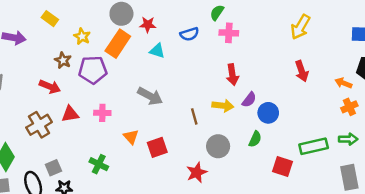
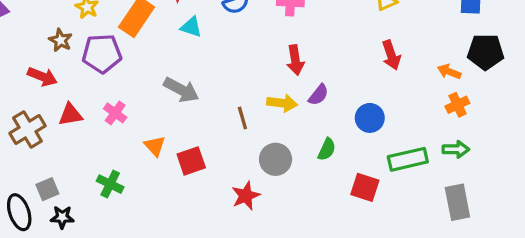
pink cross: (102, 113) -> (115, 113), turned 35
blue circle: (268, 113) -> (370, 118), moved

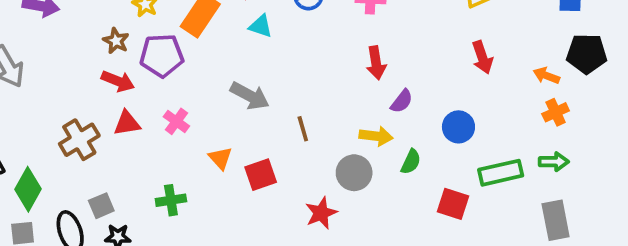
red arrow: (42, 77) -> (118, 81), moved
yellow arrow: (282, 103) -> (376, 136), moved
brown line: (242, 118) -> (303, 129), moved
green cross: (110, 184) -> (171, 200), turned -35

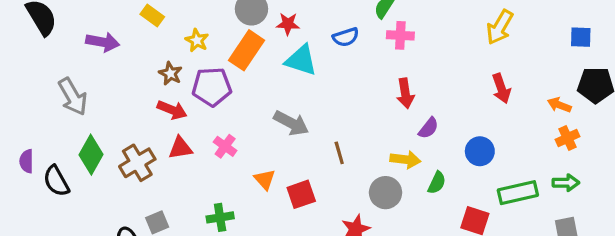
cyan triangle: (261, 26) -> (301, 60), size x1.5
green diamond: (28, 189) -> (91, 155), moved

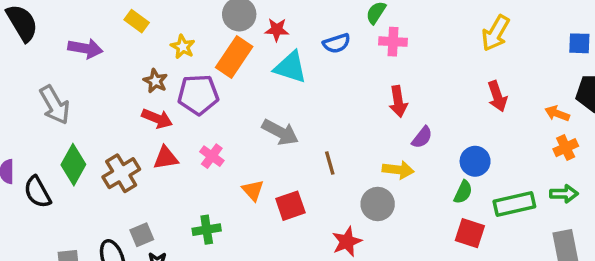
green semicircle: (437, 183) -> (463, 192), moved

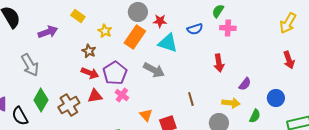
purple arrow: (85, 48) -> (48, 32), turned -30
purple pentagon: (198, 95) -> (115, 73), moved, turned -30
red arrow: (398, 101) -> (219, 63), moved
gray arrow: (280, 132) -> (154, 70), moved
green semicircle: (463, 192) -> (255, 116), moved

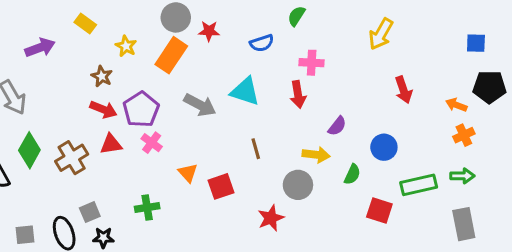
yellow arrow: (288, 23) -> (381, 34), moved
pink cross: (228, 28) -> (312, 63), moved
cyan triangle: (168, 43) -> (245, 91), moved

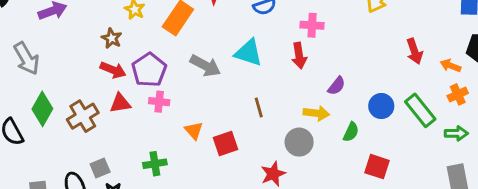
red arrow: (404, 90) -> (414, 51), moved
pink cross: (152, 143) -> (159, 102), turned -30
green rectangle: (419, 185) -> (420, 110), moved, turned 64

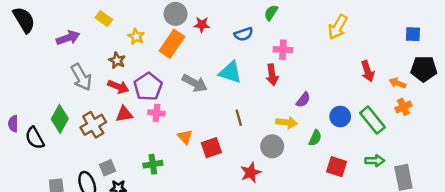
gray arrow: (27, 58) -> (81, 77), moved
green arrow: (456, 133) -> (375, 161), moved

